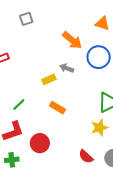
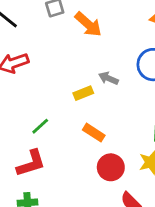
orange arrow: (72, 40) -> (88, 24), moved
red circle: (40, 143) -> (111, 167), moved

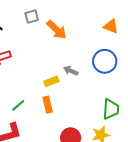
orange rectangle: (94, 133) -> (48, 105), moved, turned 42

